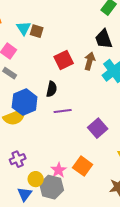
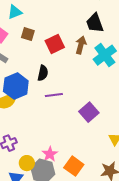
cyan triangle: (24, 28) -> (15, 12), turned 42
brown square: (37, 31) -> (28, 34), moved
orange square: (83, 166) -> (74, 166), moved

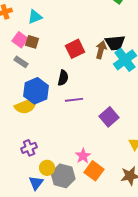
black trapezoid: (95, 23) -> (115, 43), moved, turned -75
brown square: (28, 34) -> (32, 42), moved
pink star: (50, 154) -> (83, 156), moved

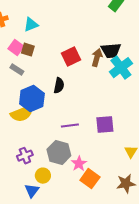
purple line: (74, 100) -> (70, 126), moved
purple square: (109, 117) -> (105, 125), turned 36
gray hexagon: (63, 176) -> (59, 153), moved

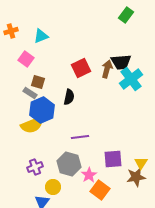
brown square: (28, 50) -> (38, 82), moved
gray rectangle: (17, 70) -> (30, 93), moved
purple square: (105, 125) -> (113, 159), moved
brown star: (126, 184) -> (136, 177), moved

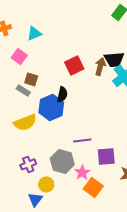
blue hexagon: (42, 110) -> (51, 107), moved
purple line: (80, 137) -> (82, 140), moved

